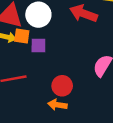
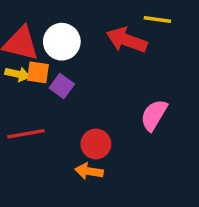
purple square: (38, 45) -> (62, 86), turned 35

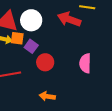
pink semicircle: (154, 115) -> (85, 63), turned -30
red circle: (96, 144) -> (45, 62), moved

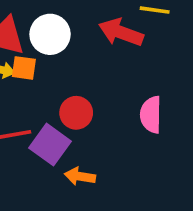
purple square: (31, 46) -> (50, 145), moved, size x1.5

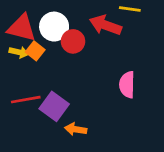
orange square: (24, 68) -> (35, 51), turned 30
red circle: (76, 113) -> (73, 41), moved

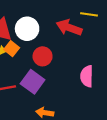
red circle: (73, 41) -> (43, 56), moved
purple square: (54, 106) -> (33, 82), moved

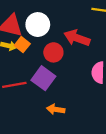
red arrow: (69, 28) -> (77, 38), moved

